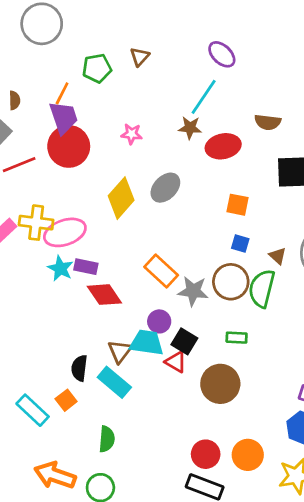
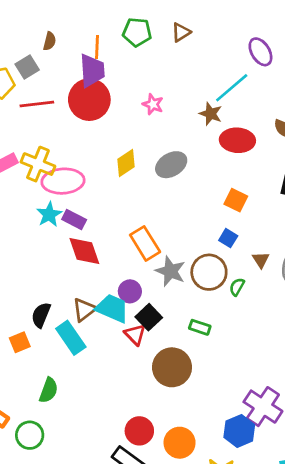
orange line: (62, 93) -> (97, 47), turned -40
yellow diamond: (121, 198) -> (126, 163), size x0.7
green semicircle: (262, 288) -> (237, 287), size x0.5

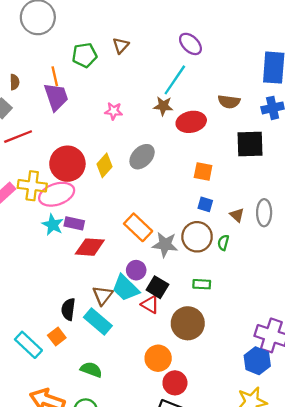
red circle: (89, 100) -> (67, 164), moved
red diamond: (84, 251) -> (90, 247), turned -52
cyan trapezoid: (112, 308) -> (125, 288), turned -144
green semicircle: (49, 390) -> (91, 370), turned -75
orange circle: (180, 443) -> (158, 358), moved

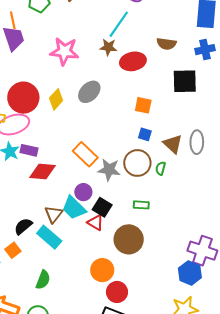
pink star: (114, 111) -> (64, 51), size x1.8
brown triangle: (237, 215) -> (173, 144), size x1.5
black semicircle: (68, 309) -> (23, 226), turned 42
green semicircle: (91, 370) -> (43, 280), turned 90

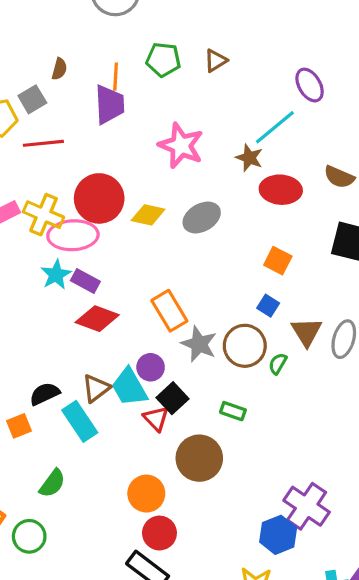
yellow diamond: (56, 99) -> (148, 215), turned 45

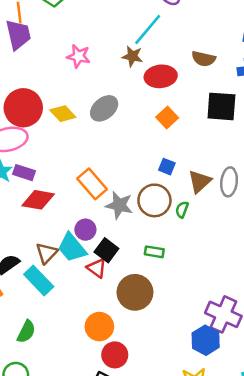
pink star: (181, 146) -> (79, 56), size x0.7
yellow diamond: (148, 215) -> (63, 114), turned 45
orange square: (278, 261) -> (167, 118), moved, turned 30
brown triangle: (307, 332) -> (200, 181), turned 30

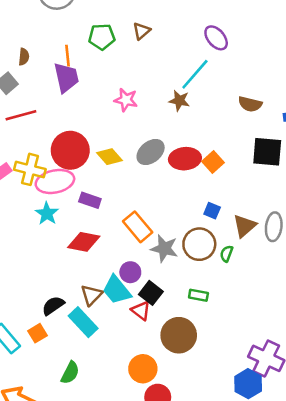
red ellipse: (161, 76) -> (185, 159), moved
purple rectangle: (24, 173) -> (90, 200), moved

